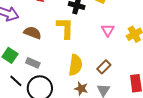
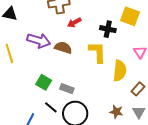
brown semicircle: (33, 33) -> (63, 48), moved
yellow semicircle: (75, 65) -> (120, 71), moved

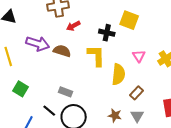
green square: (44, 82) -> (20, 89), moved

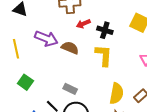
black cross: (107, 33) -> (105, 30), moved
yellow semicircle: (118, 74) -> (117, 94), moved

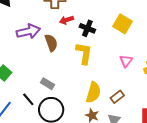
purple arrow: (46, 39) -> (28, 31), turned -40
brown semicircle: (70, 48) -> (51, 43), turned 42

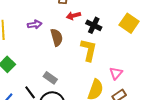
purple arrow: (28, 31) -> (35, 24), size x0.6
pink triangle: (126, 61) -> (116, 73), moved

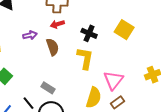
red arrow: (73, 16) -> (57, 24), moved
pink triangle: (116, 73) -> (113, 80), size x1.5

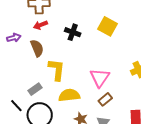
yellow L-shape: (85, 58) -> (57, 70), moved
gray rectangle: (48, 88) -> (35, 89), turned -64
yellow semicircle: (94, 98) -> (69, 95), moved, turned -110

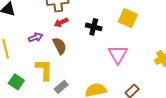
yellow L-shape: (57, 70) -> (44, 70), moved
pink triangle: (100, 78) -> (118, 54), moved

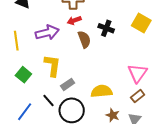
purple arrow: (35, 37) -> (47, 33), size x1.6
brown semicircle: (60, 46) -> (84, 39), moved
pink triangle: (118, 54) -> (137, 73), moved

